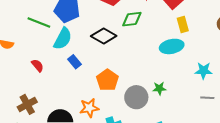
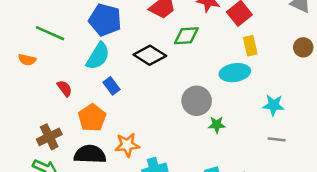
green line: (39, 23) -> (50, 33), moved
orange pentagon: (107, 80) -> (92, 118), moved
gray circle: (136, 97) -> (197, 101), moved

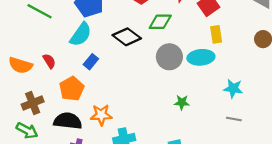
orange semicircle: (27, 60) -> (20, 65), moved, size x1.5
blue rectangle: (111, 86) -> (91, 62), turned 72
gray circle: (197, 101) -> (169, 57), moved

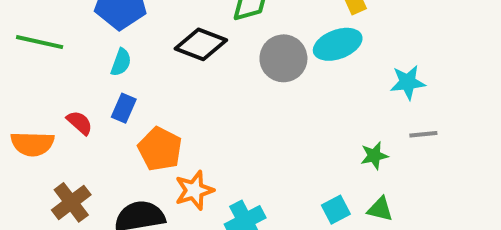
cyan semicircle: (81, 34) -> (121, 62), size x0.6
blue rectangle: (91, 62) -> (124, 108), moved
orange pentagon: (72, 89) -> (160, 149), moved
green star: (182, 102) -> (374, 156), moved

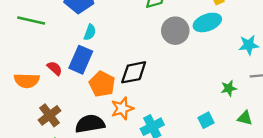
black diamond: (201, 44) -> (134, 72), moved, turned -32
cyan semicircle: (121, 62) -> (90, 32), moved
blue rectangle: (124, 108) -> (81, 60), size x1.6
green triangle: (380, 209) -> (245, 118), moved

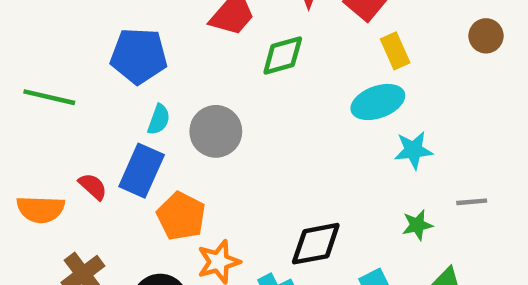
gray circle: (175, 31) -> (216, 131), moved
cyan star: (249, 45) -> (413, 150), moved
black diamond: (134, 72) -> (316, 244), moved

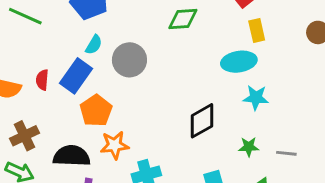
red semicircle: (93, 186) -> (42, 80), turned -138
gray line: (472, 202) -> (286, 153), moved
black diamond: (316, 244) -> (202, 121), moved, turned -30

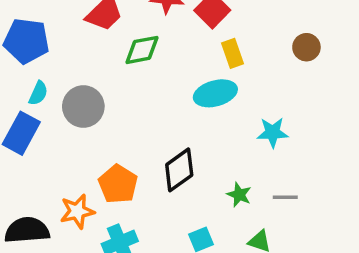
cyan star: (256, 98) -> (273, 132), moved
orange pentagon: (96, 111) -> (118, 184), moved
green star: (249, 147) -> (239, 195), turned 30

